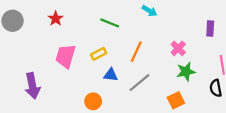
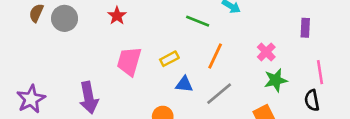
green line: (110, 23) -> (198, 21), moved

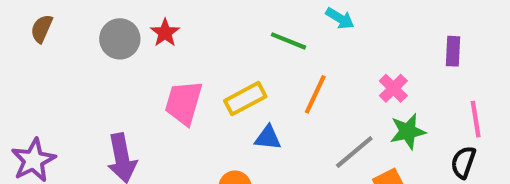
gray circle: (65, 18) -> (120, 39), moved
yellow rectangle: (169, 59) -> (245, 99), size x1.4
gray line: (219, 94) -> (354, 152), moved
black semicircle: (312, 100) -> (463, 162), turned 30

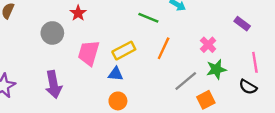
gray circle: (120, 39) -> (52, 33), moved
purple rectangle: (453, 51) -> (242, 24), turned -56
blue triangle: (268, 138) -> (116, 74), moved
black semicircle: (463, 162) -> (248, 87), turned -78

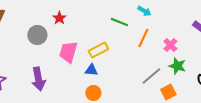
orange line: (164, 48) -> (143, 38), moved
green star: (216, 69) -> (177, 66), turned 30

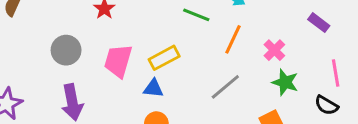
gray circle: (37, 35) -> (66, 50), moved
gray line: (151, 76) -> (225, 87), moved

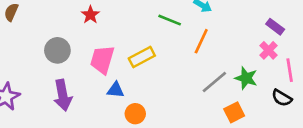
pink cross: (274, 50) -> (269, 50), moved
gray line: (225, 87) -> (214, 82), moved
blue triangle: (153, 88) -> (115, 90), moved

